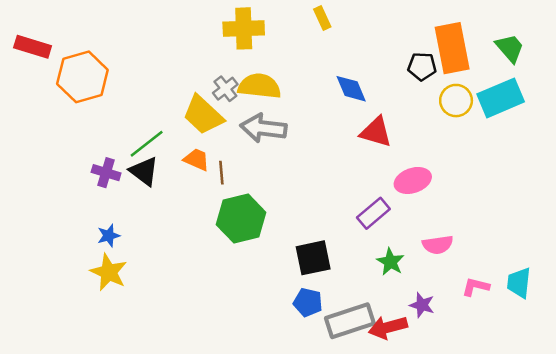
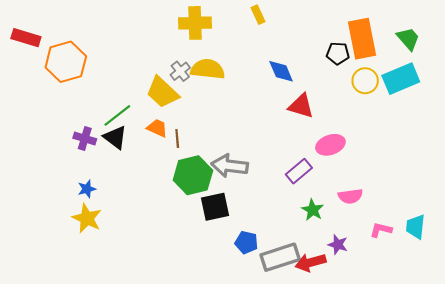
gray arrow: (263, 128) -> (230, 166), moved
black square: (313, 258) -> (215, 207), moved

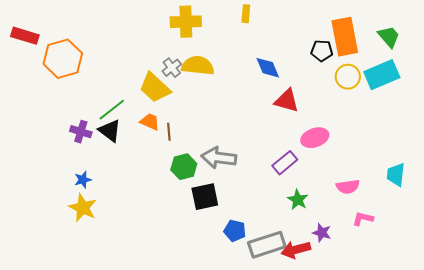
yellow rectangle: (258, 15) -> (246, 14), turned 30
green hexagon: (193, 175) -> (184, 167), size x0.7
pink semicircle: (350, 196) -> (348, 187), moved
cyan trapezoid: (416, 227) -> (396, 175), moved

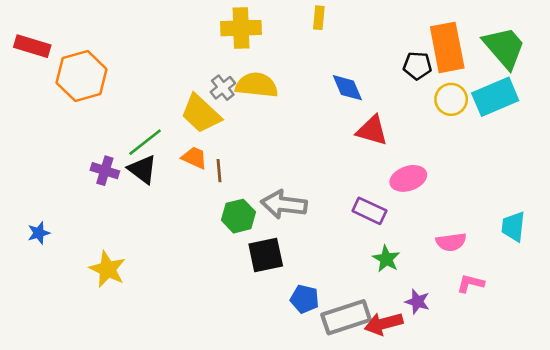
green trapezoid: (389, 37) -> (504, 47), size x1.5
purple rectangle: (285, 163) -> (369, 211), turned 65
blue star: (83, 180) -> (39, 233), moved

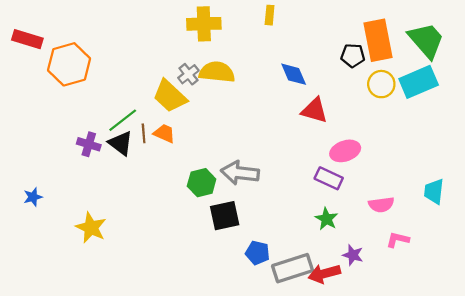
brown line: (219, 171) -> (144, 133), moved
purple rectangle: (369, 211) -> (329, 178), moved

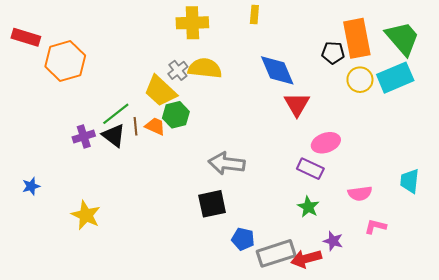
blue diamond: (294, 74) -> (277, 70), size x1.4
red triangle: (314, 110) -> (297, 104), turned 44
purple cross: (89, 144) -> (84, 137), turned -35
green hexagon: (202, 183) -> (176, 115), moved

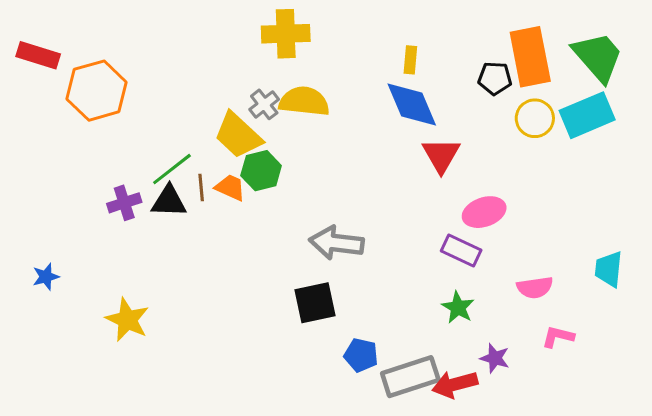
yellow rectangle: (254, 14) -> (410, 60), moved
black triangle: (114, 136) -> (169, 201), turned -35

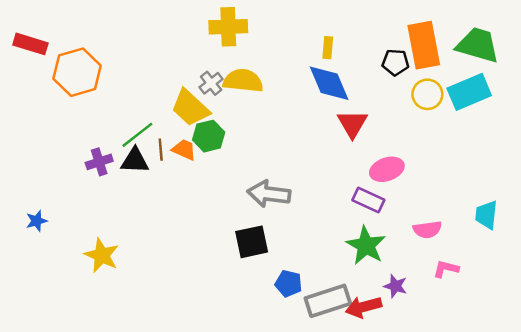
green trapezoid: (598, 57) -> (478, 45), turned -33
green star: (458, 307) -> (366, 245), size x1.5

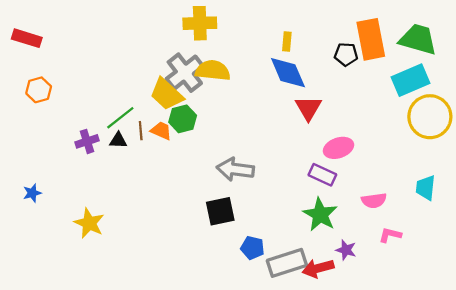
orange hexagon: (77, 72) -> (39, 90), moved, size x0.6
gray cross: (211, 83) -> (185, 73), size x1.8
yellow circle: (427, 94) -> (430, 117), moved, size x1.6
black triangle: (135, 161) -> (118, 140), size x0.7

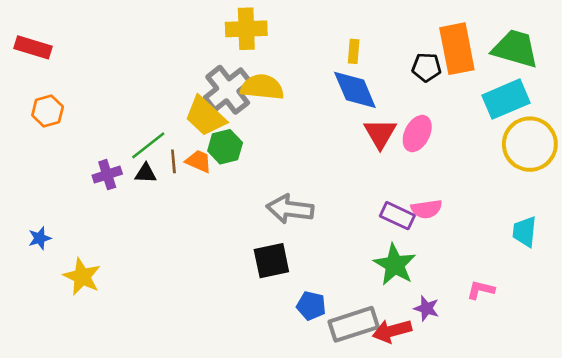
pink ellipse: (338, 148) -> (417, 134), moved, turned -44
pink semicircle: (374, 201) -> (426, 209), moved
yellow star: (89, 223) -> (82, 277), moved

